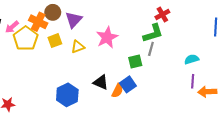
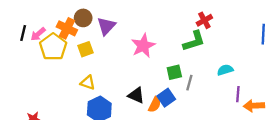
yellow triangle: (78, 47) -> (88, 83), moved, turned 40
gray line: (151, 49) -> (189, 83), moved
cyan semicircle: (192, 59) -> (225, 70), moved

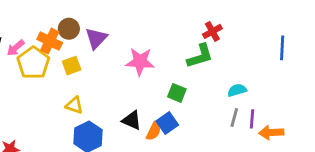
pink star: (143, 46) -> (140, 62), turned 30
green square: (174, 72) -> (177, 93), turned 35
gray line: (189, 83) -> (234, 118), moved

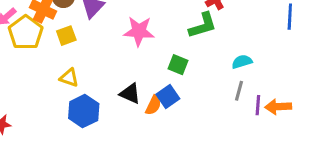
purple line: (252, 119) -> (258, 105), moved

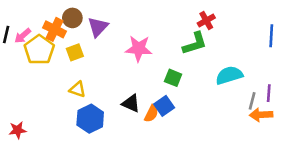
cyan semicircle: (242, 62) -> (229, 75), size x1.5
gray line: (239, 91) -> (252, 101), moved
purple line: (258, 105) -> (269, 93), moved

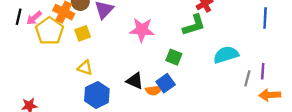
orange semicircle: (151, 114) -> (154, 90), turned 56
orange arrow: (261, 115) -> (270, 95), moved

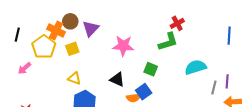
pink arrow: (34, 18) -> (24, 68), moved
black triangle: (135, 81) -> (117, 79), moved

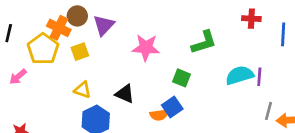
red cross: (177, 23) -> (251, 19), moved, turned 32
black triangle: (117, 79) -> (125, 94), moved
purple line: (227, 81) -> (259, 77), moved
gray line: (214, 88) -> (269, 111), moved

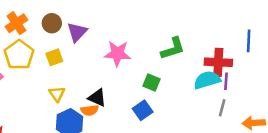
red cross: (251, 19) -> (218, 62), moved, size x1.5
orange cross: (59, 28) -> (17, 23), moved, turned 30
yellow triangle: (83, 90) -> (57, 94), turned 36
gray line: (269, 111) -> (222, 108), moved
orange semicircle: (159, 115) -> (90, 110), moved

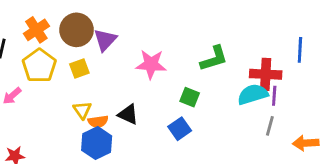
brown circle: (52, 23) -> (77, 30), size x1.5
orange semicircle: (90, 110) -> (98, 122), moved

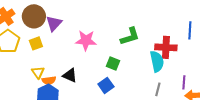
cyan semicircle: (253, 94) -> (157, 61), turned 95
purple line: (274, 96) -> (184, 82), moved
gray line: (270, 126) -> (158, 89), moved

